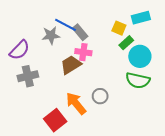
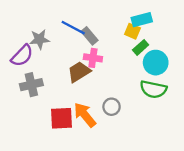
cyan rectangle: (141, 18) -> (142, 20), moved
gray star: (51, 35) -> (39, 39), moved
red square: (55, 120) -> (62, 118), moved, turned 35

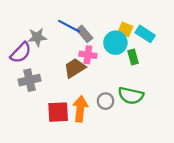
cyan rectangle: (142, 20) -> (145, 34), moved, turned 48
green rectangle: (141, 47) -> (133, 57), moved, turned -64
cyan circle: (156, 63) -> (115, 43), moved
green semicircle: (153, 89) -> (131, 96), moved
orange arrow: (85, 115) -> (80, 109), turned 45

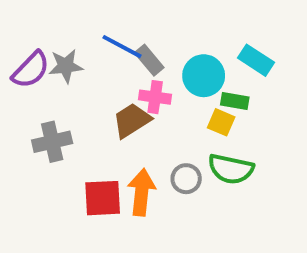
yellow square: (125, 29) -> (221, 122), moved
purple semicircle: (21, 53) -> (31, 70), moved
green rectangle: (133, 57) -> (235, 101), turned -64

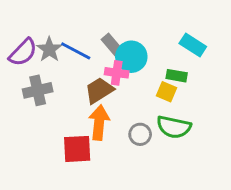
blue line: (122, 47) -> (76, 51), moved
gray star: (66, 66) -> (49, 49), turned -30
cyan circle: (204, 76) -> (131, 57), moved
gray cross: (52, 142) -> (38, 90), moved
orange arrow: (141, 192) -> (99, 123), moved

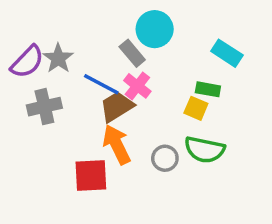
blue line: (76, 51) -> (101, 84), moved
cyan circle: (131, 57) -> (155, 29), moved
pink cross: (117, 73) -> (137, 86), turned 30
orange arrow: (99, 123) -> (117, 144), turned -32

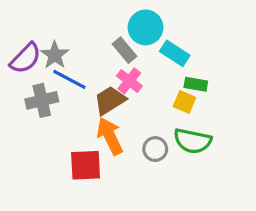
cyan rectangle: (227, 53) -> (175, 53), moved
blue line: (101, 84) -> (69, 79), moved

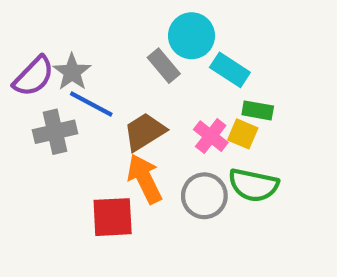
pink cross: (129, 81) -> (211, 136), moved
gray circle: (155, 149) -> (204, 196), size x1.4

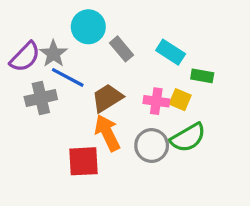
cyan circle: (192, 36) -> (88, 27), moved
green rectangle: (258, 110) -> (202, 76), moved
pink cross: (211, 136) -> (156, 101), turned -30
green semicircle: (253, 185) -> (188, 138), turned -42

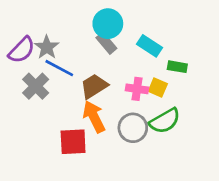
cyan circle: (88, 27) -> (108, 24), moved
gray cross: (41, 98) -> (36, 86), turned -32

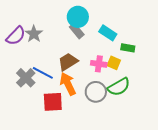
blue line: (59, 68) -> (43, 73), moved
gray cross: (36, 86) -> (26, 78), moved

